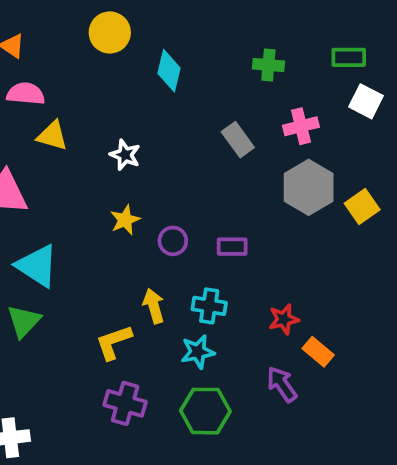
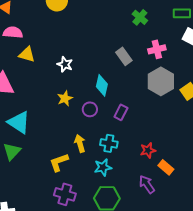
green cross: (268, 65) -> (140, 17), turned 35
cyan diamond: (169, 71) -> (102, 85), moved
purple rectangle: (232, 247) -> (121, 112), turned -63

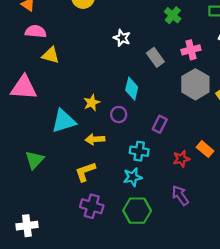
white star: (65, 64) -> (122, 38), moved
purple rectangle: (121, 112) -> (160, 124), moved
cyan triangle: (19, 122) -> (64, 121), moved, turned -50
yellow arrow: (80, 143) -> (95, 139), moved, turned -78
orange rectangle: (166, 167) -> (205, 149), moved

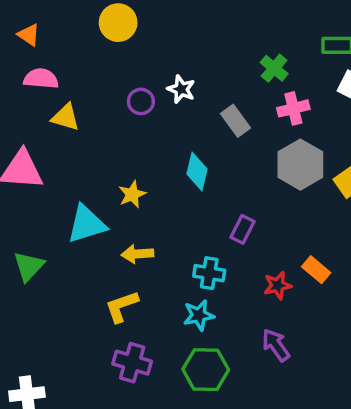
green cross: (173, 15) -> (274, 68), moved
purple circle: (119, 115) -> (141, 101), moved
green triangle: (35, 160) -> (29, 266), moved

